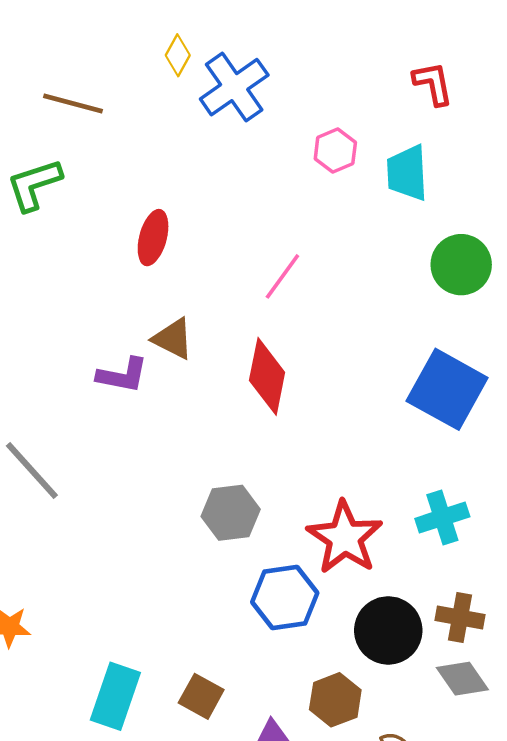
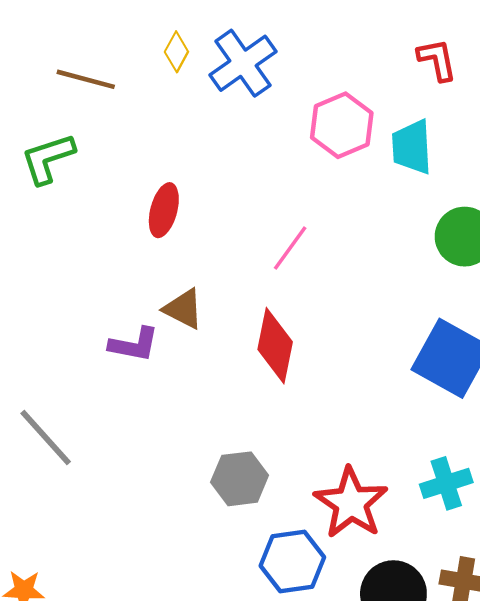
yellow diamond: (178, 55) -> (176, 52), moved
pink hexagon: (335, 151) -> (342, 125), size x1.5

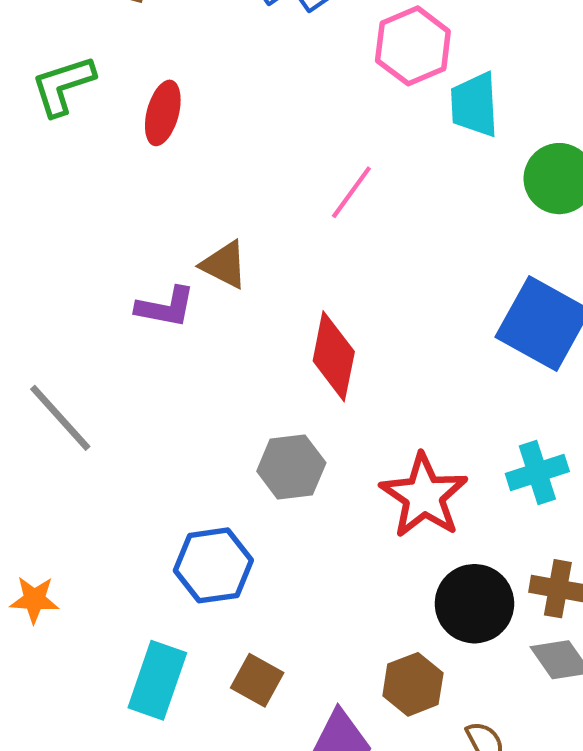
cyan trapezoid: (412, 147) -> (474, 105), moved
red ellipse: (164, 210) -> (163, 113), moved
red diamond: (275, 346) -> (334, 356), moved
blue hexagon: (292, 561) -> (213, 565), moved

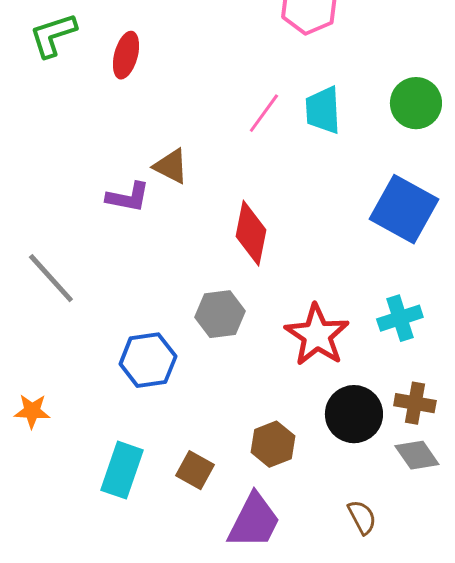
cyan trapezoid: (474, 105) -> (323, 110), moved
blue hexagon: (213, 565) -> (148, 360), moved
brown hexagon: (413, 684) -> (273, 444), moved

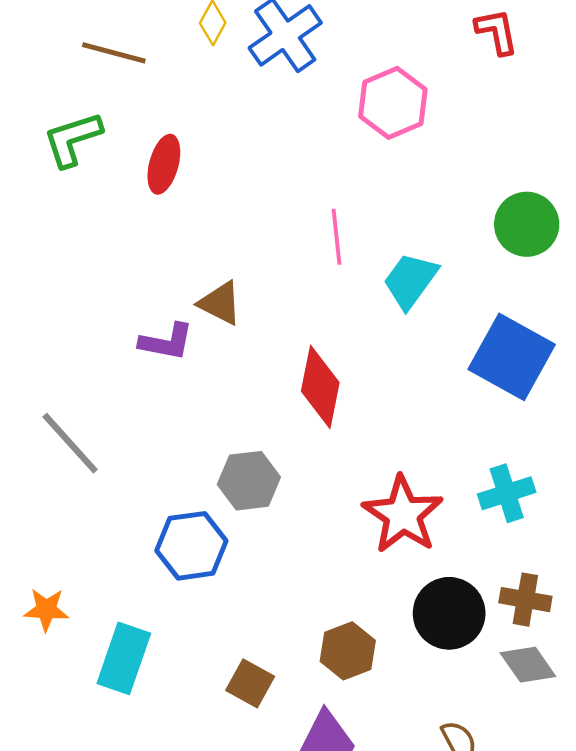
cyan trapezoid: (323, 110) -> (410, 281), moved, turned 39
pink line: (264, 113) -> (337, 237), turned -42
gray hexagon: (220, 314) -> (249, 481), moved
cyan rectangle: (122, 470) -> (124, 658), moved

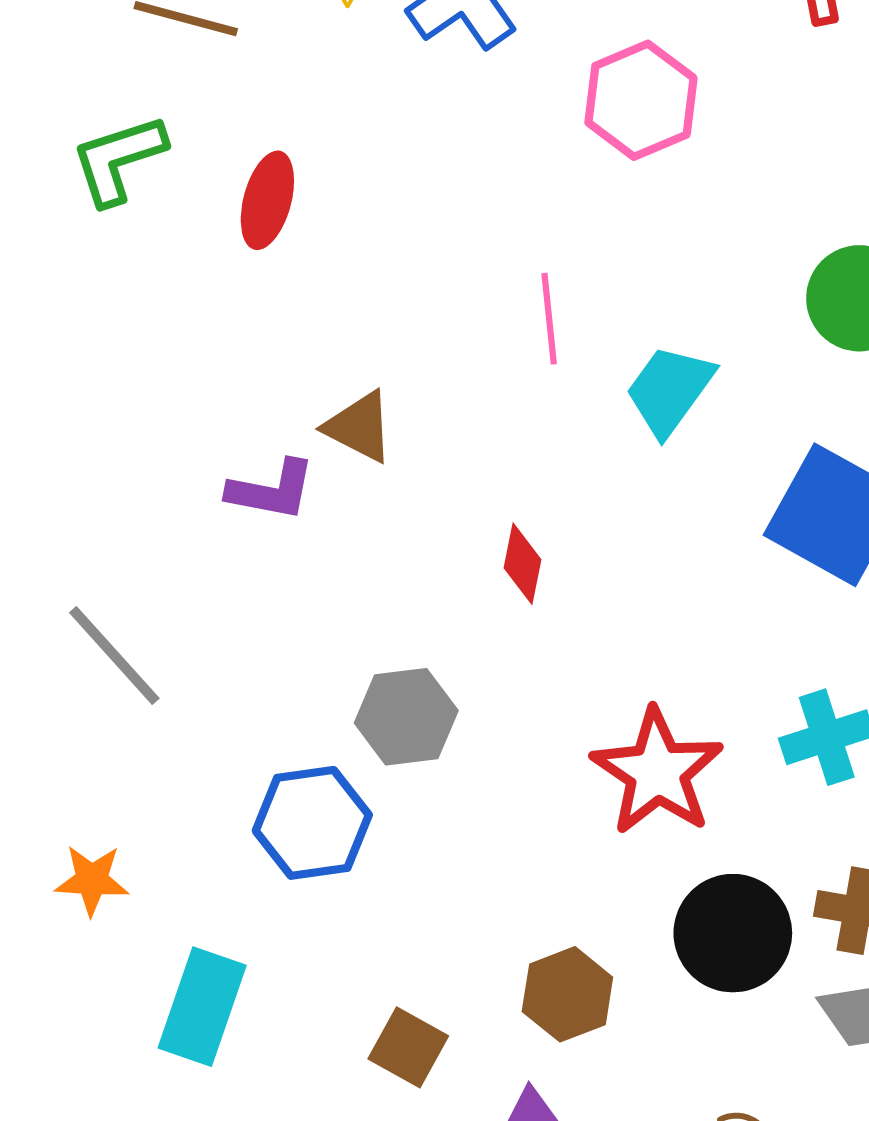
red diamond: (320, 387) -> (523, 564), size x0.6
orange star: (46, 610) -> (92, 880), moved

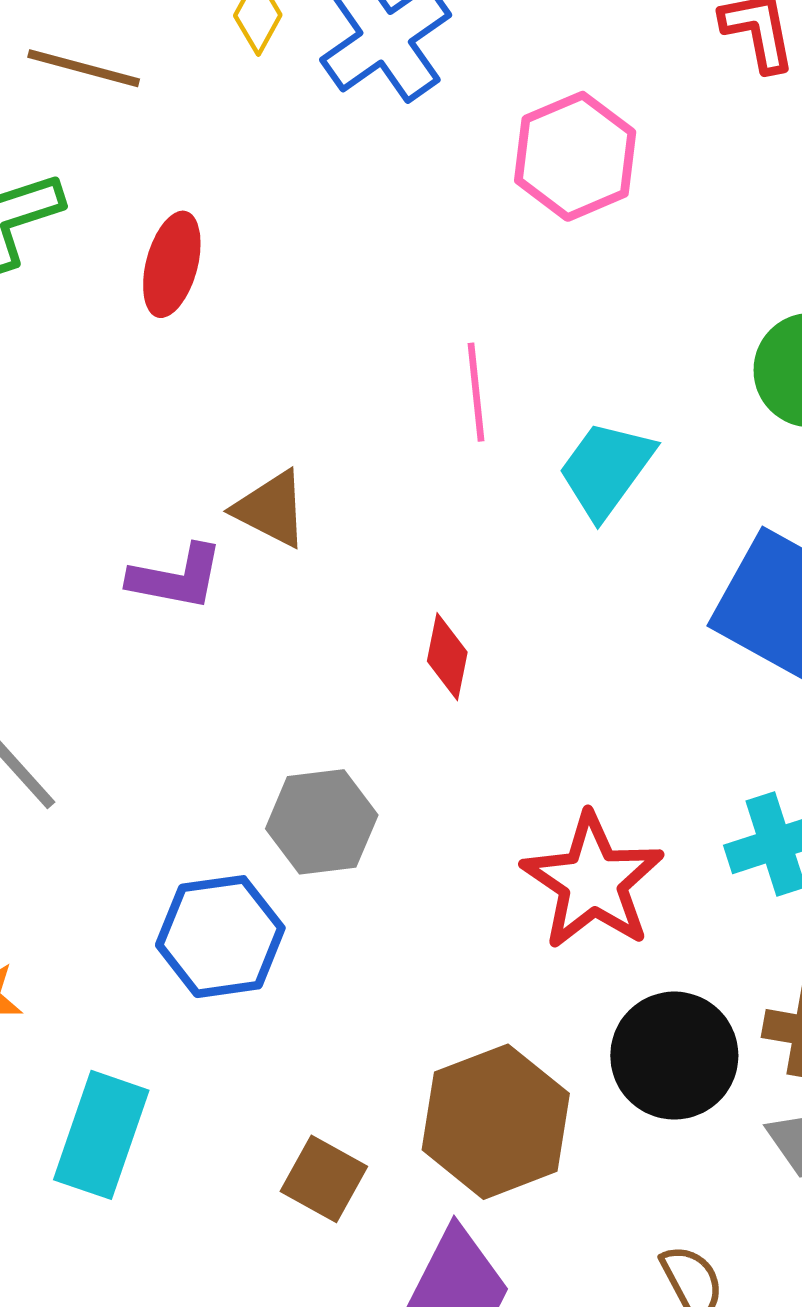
brown hexagon: (567, 994) -> (496, 1122), size x1.5

